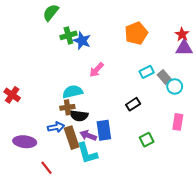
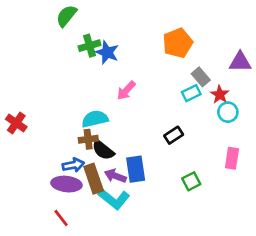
red star: (182, 34) -> (220, 94), moved
gray rectangle: (164, 77) -> (201, 77), moved
black semicircle: (79, 116) -> (103, 150), turned 30
purple ellipse: (25, 142) -> (66, 184), moved
cyan L-shape: (87, 153) -> (114, 199), turned -35

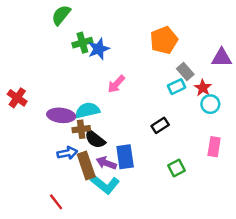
blue star: (107, 52) -> (99, 49), turned 30
red cross: (16, 123) -> (17, 98), moved
purple ellipse: (66, 184) -> (61, 115), moved

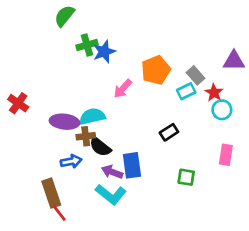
orange pentagon: (164, 40) -> (156, 70), moved
brown rectangle: (86, 166) -> (51, 193), moved
green square: (176, 168) -> (186, 177), turned 36

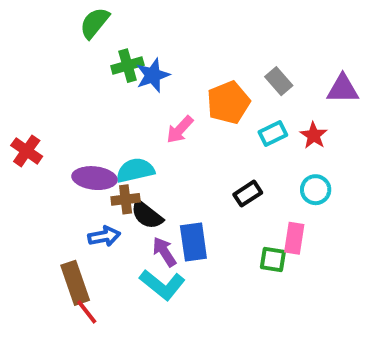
gray rectangle: (195, 75) -> (279, 81), moved
cyan circle: (222, 110) -> (316, 190), moved
pink rectangle: (226, 155) -> (294, 238), moved
purple arrow: (112, 172) -> (164, 252), turned 36

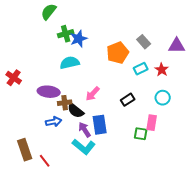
pink arrow: (180, 130) -> (93, 94), moved
cyan semicircle: (135, 170) -> (70, 63), moved
brown rectangle: (75, 283) -> (25, 150), moved

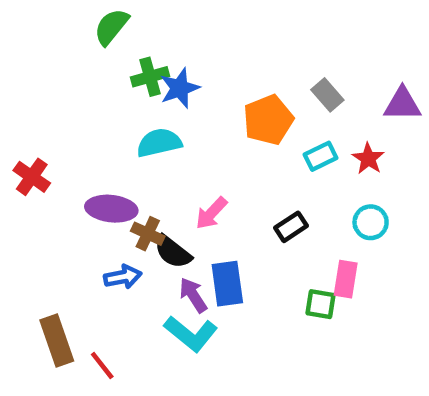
brown cross: (65, 103) -> (148, 234), turned 32

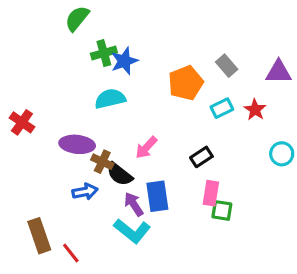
cyan circle: (371, 222) -> (282, 154), moved
pink rectangle: (346, 279) -> (211, 193), moved

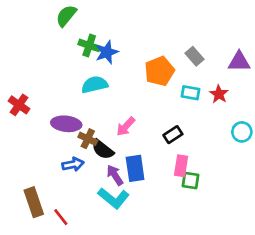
green cross: (104, 53) -> (89, 45), turned 35
cyan rectangle: (222, 108) -> (191, 93), turned 36

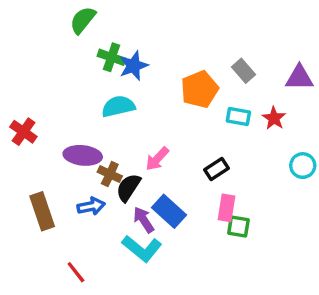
black semicircle: (103, 149) -> (128, 188), turned 85
blue rectangle: (135, 168) -> (169, 211), turned -40
brown rectangle: (34, 202) -> (42, 211), moved

